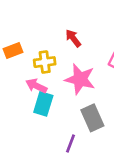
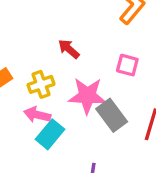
cyan rectangle: (43, 104) -> (50, 134), turned 35
gray rectangle: (92, 118) -> (112, 115), moved

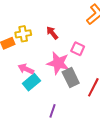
pink square: (127, 65) -> (78, 49), moved
yellow cross: (41, 84) -> (23, 34), moved

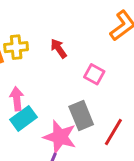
pink star: (58, 63) -> (60, 137), moved
pink arrow: (26, 69) -> (17, 99), turned 56

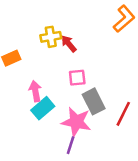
yellow cross: (16, 47) -> (51, 37), moved
pink square: (94, 74) -> (77, 78), moved, turned -30

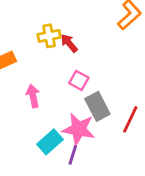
pink square: (77, 78) -> (79, 80), turned 36
cyan rectangle: (43, 108) -> (50, 142), moved

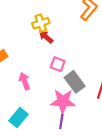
yellow cross: (49, 36) -> (41, 23), moved
cyan rectangle: (50, 142) -> (18, 118), moved

